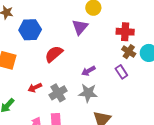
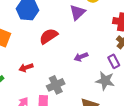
gray cross: (58, 93) -> (56, 85), moved
gray star: (88, 93) -> (105, 81), moved

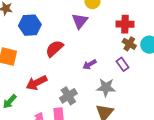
red arrow: (26, 68) -> (37, 83), size x1.5
gray star: (105, 81) -> (106, 87), moved

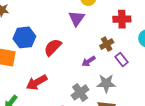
blue hexagon: (30, 25) -> (24, 37), moved
brown cross: (129, 44) -> (107, 44), moved, turned 32
gray cross: (68, 96) -> (80, 92), moved

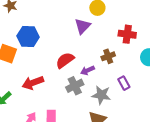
red semicircle: (53, 47) -> (65, 60), moved
purple rectangle: (122, 59) -> (124, 83), moved
gray cross: (80, 92) -> (75, 86), moved

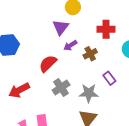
purple arrow: (87, 70) -> (70, 45), moved

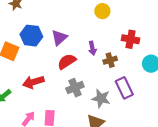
purple triangle: (61, 27) -> (59, 38), moved
purple arrow: (70, 45) -> (92, 48), turned -80
purple rectangle: (109, 78) -> (124, 88), size x1.5

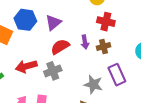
red cross: (131, 39) -> (106, 22), moved
purple arrow: (92, 48) -> (85, 42), moved
gray cross: (75, 88) -> (53, 71), moved

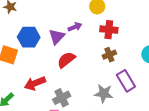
purple arrow: (85, 42) -> (75, 27), moved, turned -96
gray cross: (53, 71) -> (62, 98), moved

